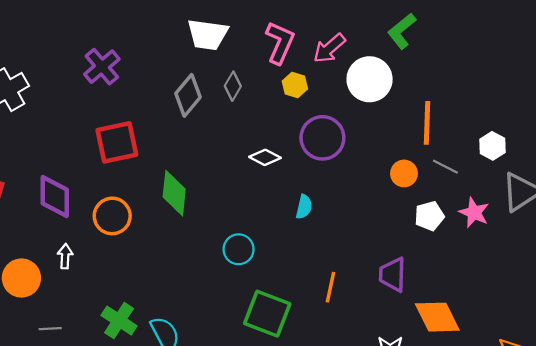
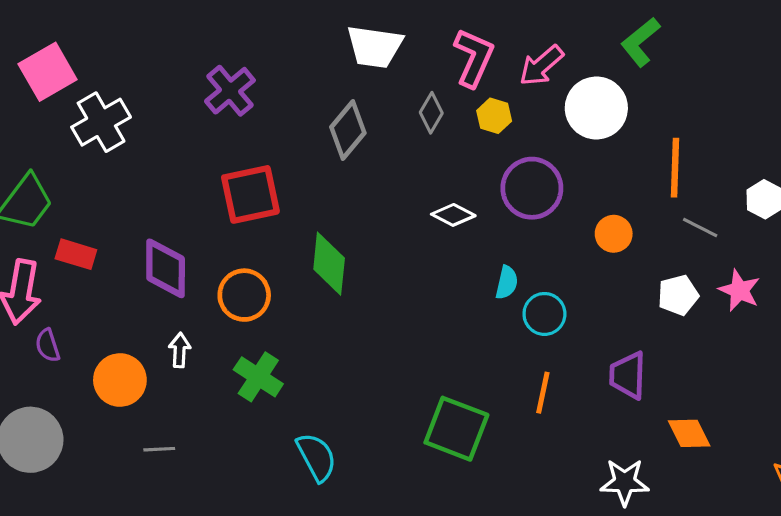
gray diamond: (233, 86) -> (431, 113), moved
orange circle: (404, 173) -> (614, 234), moved
cyan circle: (239, 249) -> (544, 314), moved
orange diamond: (437, 317) -> (689, 433), size x0.7
green cross: (119, 321) -> (258, 377), moved

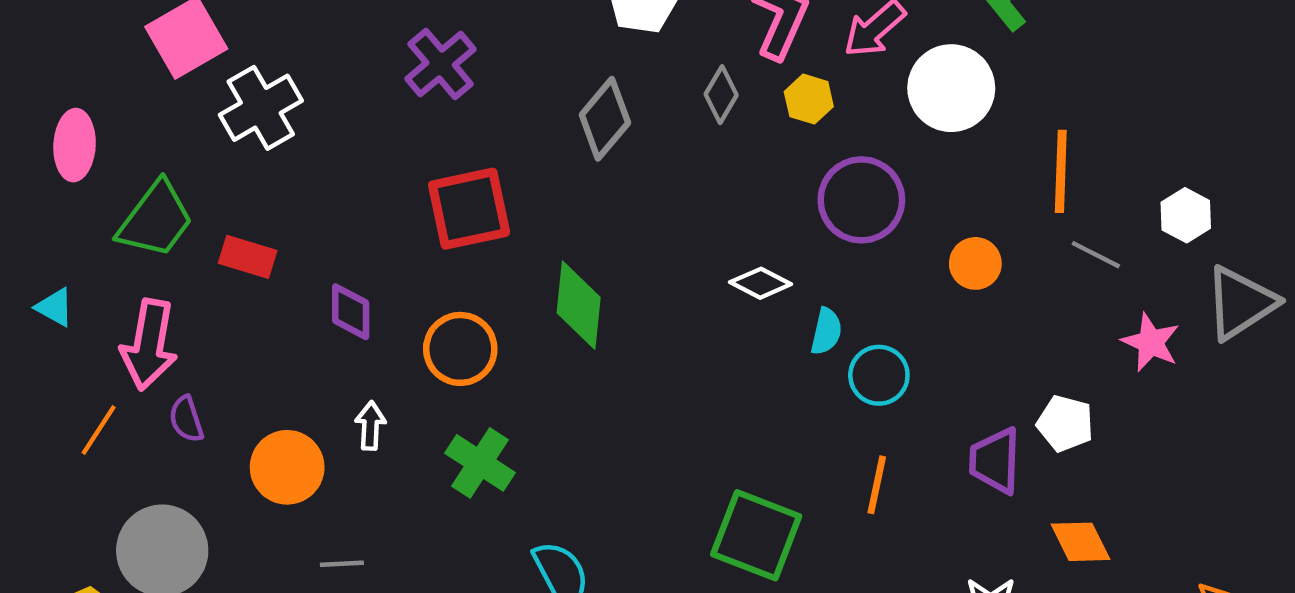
white diamond: (453, 215) -> (761, 283), moved
red rectangle: (76, 254) -> (248, 257), moved
purple diamond: (166, 268) -> (351, 312), size x0.7
white pentagon: (678, 295) -> (1065, 423), moved, turned 30

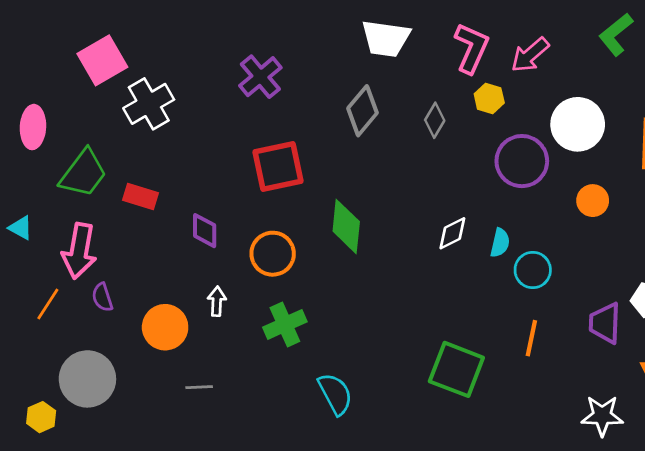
white circle: (951, 88) -> (578, 124), moved
gray diamond: (721, 95) -> (435, 120), moved
white diamond: (761, 283) -> (452, 233), moved, turned -54
green cross: (480, 463) -> (285, 324), turned 33

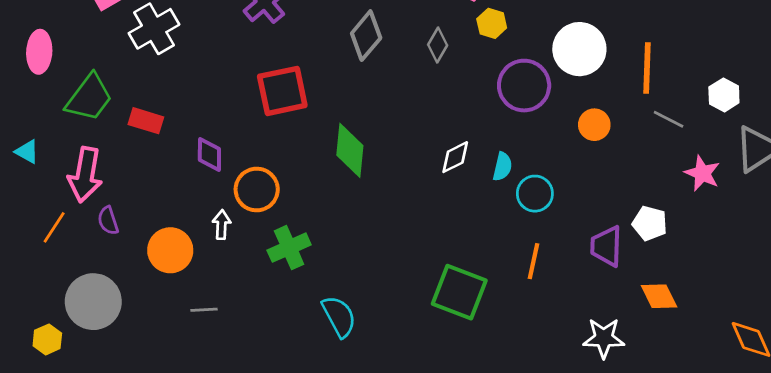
orange circle: (273, 254) -> (257, 190), moved

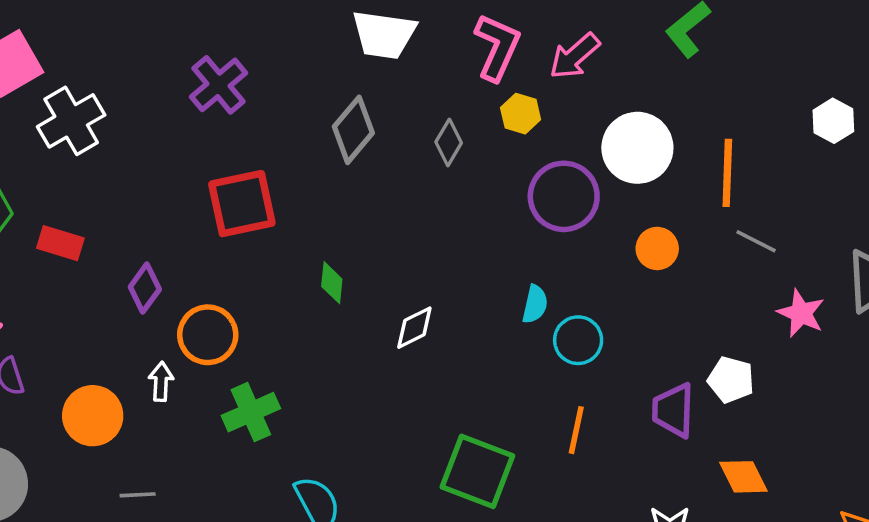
white hexagon: (724, 95) -> (833, 121), moved
green diamond: (350, 150) -> (332, 283), size x0.6
purple diamond: (209, 154) -> (145, 288), turned 36
white diamond: (455, 157) -> (414, 328), moved

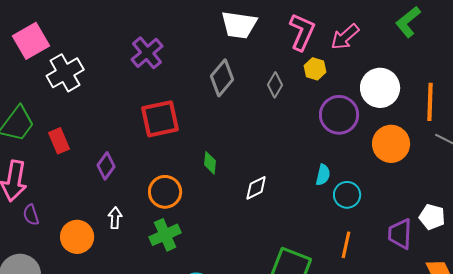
red rectangle: (60, 243) -> (59, 141), turned 50
orange circle: (657, 248) -> (391, 144), size x1.6
orange circle: (208, 335) -> (165, 192), moved

